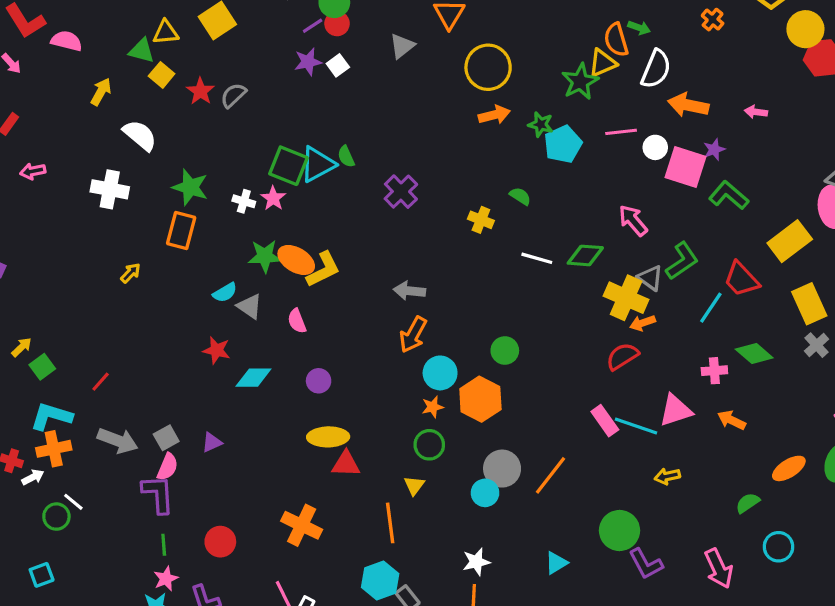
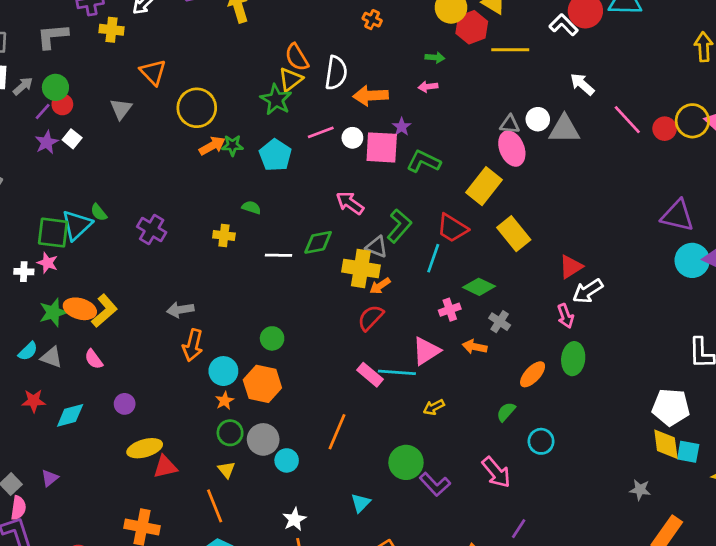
green arrow: (639, 28) -> (435, 58), moved
green star: (541, 124) -> (232, 145), moved
gray cross: (817, 345) -> (500, 322), moved
gray circle: (502, 469) -> (263, 439), moved

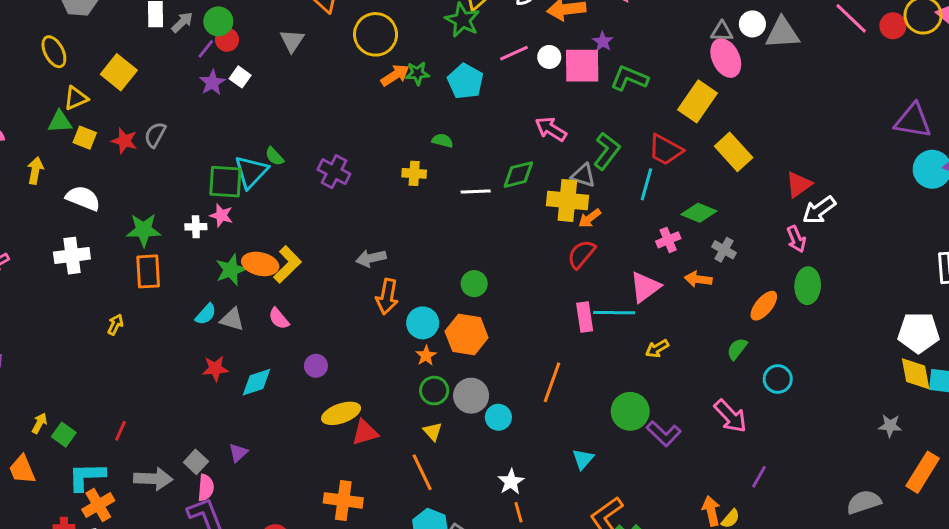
pink rectangle: (370, 375) -> (585, 317), turned 45

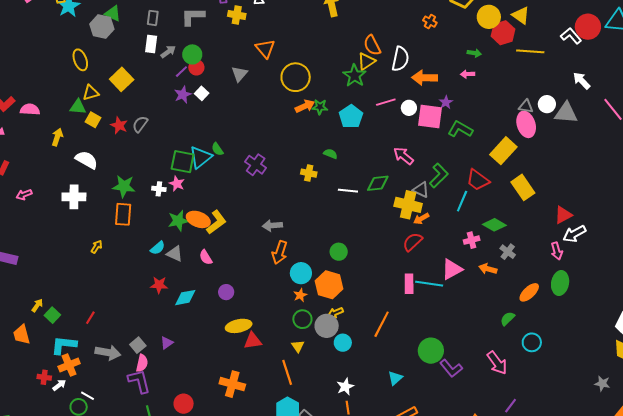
yellow arrow: (657, 349) -> (335, 313), moved

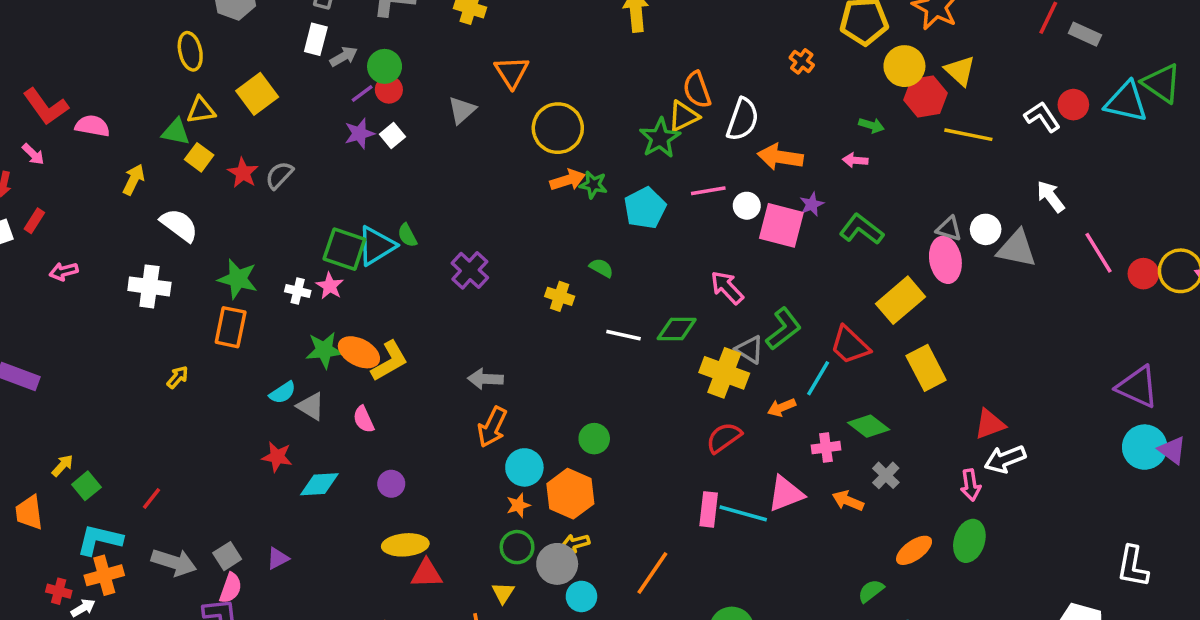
red circle: (588, 27) -> (1073, 105), size x0.7
green L-shape: (460, 129) -> (861, 229), moved
orange arrow: (421, 219) -> (782, 407), moved

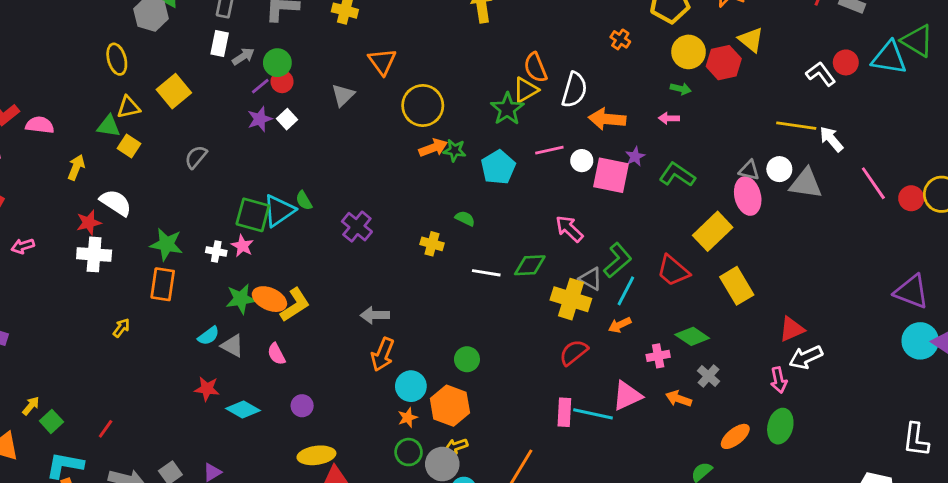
yellow circle: (904, 66) -> (689, 52), moved
yellow line: (968, 135) -> (796, 126), moved
red star: (243, 173) -> (89, 223), moved, turned 30
cyan line: (818, 378) -> (626, 291), moved
cyan diamond: (319, 484) -> (243, 409), turned 36

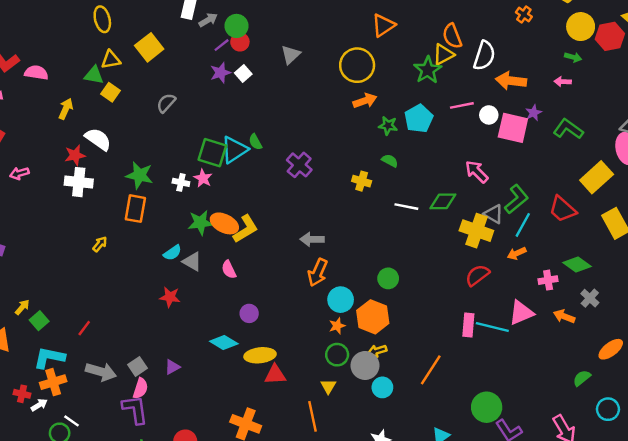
orange triangle: (382, 62) -> (383, 25), moved, turned 30
green star: (455, 150) -> (388, 126), moved
cyan diamond: (243, 409) -> (224, 343), moved

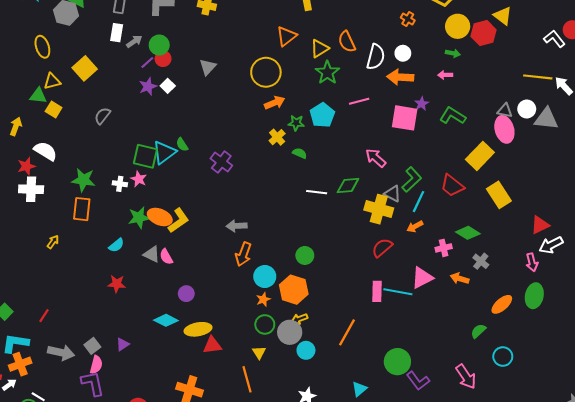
yellow triangle: (443, 55) -> (320, 48), moved
white circle: (489, 115) -> (403, 53), moved
yellow cross: (362, 181) -> (277, 137), moved, turned 35
gray triangle: (192, 262) -> (152, 254), moved

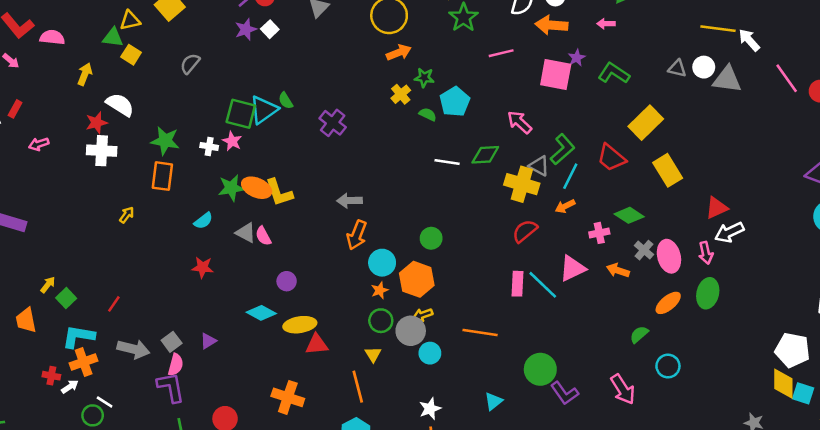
cyan pentagon: (322, 115) -> (455, 102), moved
pink ellipse: (504, 129) -> (669, 256), moved
yellow L-shape: (178, 221) -> (279, 192), turned 105
cyan line: (398, 292) -> (543, 285), turned 32
orange line: (347, 332) -> (480, 333), turned 68

